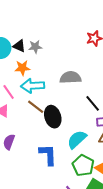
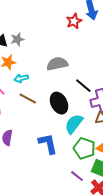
cyan arrow: (33, 86) -> (21, 78), size x0.6
black ellipse: (53, 117) -> (59, 103), moved

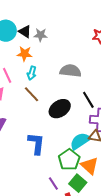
cyan arrow: (21, 78) -> (32, 73), turned -80
black ellipse: (59, 103) -> (60, 109), turned 65
cyan semicircle: (74, 124) -> (80, 141), moved

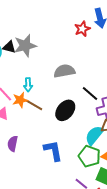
gray star: (41, 35) -> (25, 46), size x1.6
orange star: (25, 54) -> (20, 100), moved

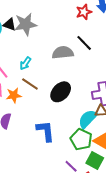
cyan arrow: (28, 85) -> (25, 63), turned 32
black line: (90, 93) -> (84, 43), moved
orange star: (20, 100) -> (14, 95), moved

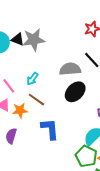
black ellipse: (61, 92) -> (75, 92), moved
blue L-shape: (45, 131) -> (50, 129), moved

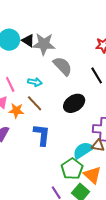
gray semicircle: (70, 69) -> (63, 66), moved, turned 40
cyan arrow: (32, 79) -> (35, 82), turned -128

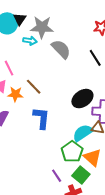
black triangle: (28, 41) -> (20, 19), moved, turned 32
cyan arrow: (35, 82) -> (30, 41), moved
black ellipse: (74, 103) -> (82, 99), moved

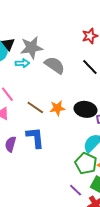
orange star: (15, 94) -> (57, 108), moved
black ellipse: (82, 99) -> (85, 109), turned 55
blue L-shape: (41, 118) -> (35, 138), moved

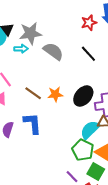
black ellipse: (85, 109) -> (83, 96), turned -60

